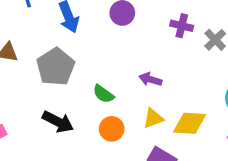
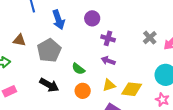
purple cross: (182, 26) -> (108, 38), moved

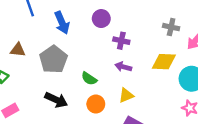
gray cross: (150, 38) -> (171, 27), moved, turned -32
yellow diamond: (132, 89) -> (164, 62), moved

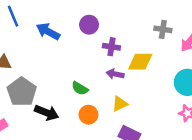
blue arrow: (62, 23) -> (48, 31), turned 145
gray pentagon: (53, 59) -> (22, 92), moved
yellow diamond: (164, 62) -> (140, 62), moved

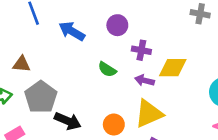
gray cross: (163, 29) -> (200, 14), moved
green semicircle: (80, 88) -> (107, 69), moved
yellow triangle: (120, 104) -> (149, 114), size x1.6

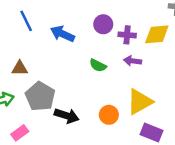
purple cross: (141, 50) -> (127, 35), moved
yellow diamond: (173, 68) -> (157, 34), moved
purple arrow: (144, 80) -> (133, 61), moved

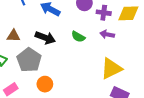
orange circle: (109, 115) -> (45, 84), moved
black arrow: (67, 116) -> (45, 38), moved

